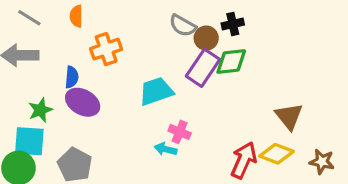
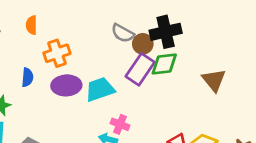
black cross: (233, 24) -> (166, 32), size x1.6
purple ellipse: (83, 102) -> (66, 85), moved, turned -32
brown triangle: (289, 116) -> (214, 80), moved

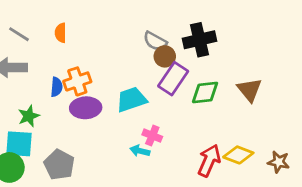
brown circle: (143, 44) -> (165, 56), moved
orange cross: (57, 53) -> (77, 81), moved
green diamond: (164, 64) -> (205, 93), moved
purple ellipse: (66, 85) -> (86, 108), moved

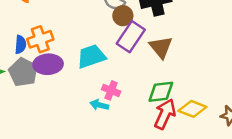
brown triangle: (249, 90) -> (161, 47), moved
green diamond: (205, 93) -> (161, 92), moved
gray pentagon: (59, 165) -> (23, 72), moved

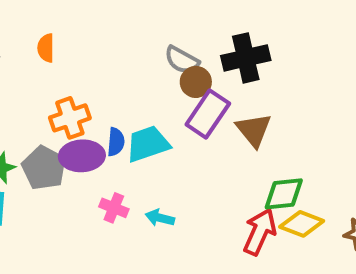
blue semicircle: (20, 45) -> (116, 142), moved
pink cross: (111, 90) -> (114, 208), moved
green diamond: (161, 92) -> (284, 194), moved

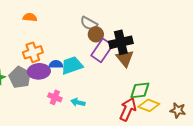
orange semicircle: (46, 48) -> (30, 17), moved, turned 96
black cross: (246, 58) -> (121, 42), moved
blue semicircle: (116, 142) -> (56, 64), turned -96

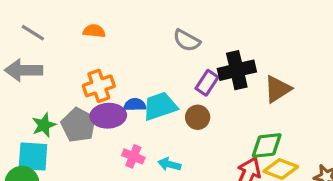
brown circle: (96, 34) -> (198, 117), moved
purple rectangle: (102, 50) -> (207, 83), size x0.7
brown triangle: (125, 58) -> (278, 89), moved, turned 36

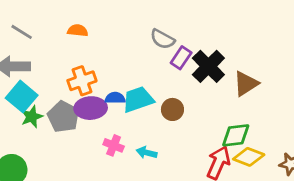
black cross: (237, 70) -> (208, 66), turned -32
purple rectangle: (207, 83) -> (181, 58), moved
cyan square: (33, 156) -> (22, 97), moved, turned 36

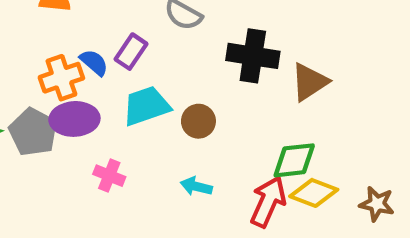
purple rectangle: (181, 58) -> (131, 52), moved
black cross: (208, 66) -> (253, 56), turned -36
blue semicircle: (115, 98) -> (94, 62), moved, turned 42
cyan arrow: (147, 153) -> (196, 186), moved

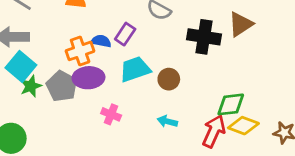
blue semicircle: (94, 62) -> (101, 41), turned -30
brown triangle: (309, 82) -> (241, 24), moved

